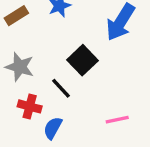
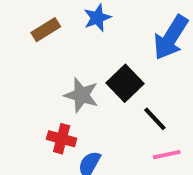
gray star: (20, 67) -> (81, 95), moved
black line: (61, 88) -> (155, 119), moved

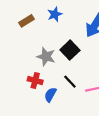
black line: (155, 119) -> (70, 82), moved

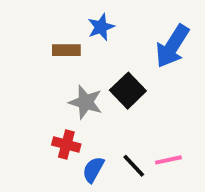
brown rectangle: (26, 21) -> (66, 50), moved, turned 32
black line: (70, 82) -> (134, 166), moved

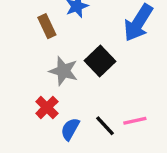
brown rectangle: (66, 50) -> (47, 26), turned 65
red cross: (66, 145) -> (47, 107), turned 30

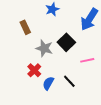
brown rectangle: (47, 26) -> (25, 27), moved
pink line: (135, 121) -> (87, 60), moved

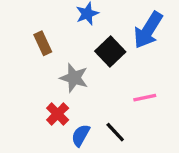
black square: (66, 42) -> (110, 51), moved

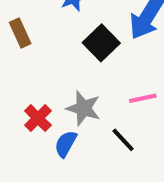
gray star: (74, 78) -> (83, 108), moved
black line: (115, 132) -> (123, 140), moved

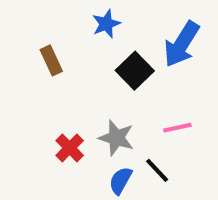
blue semicircle: (66, 144) -> (120, 181), moved

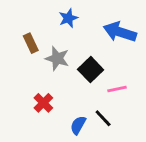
blue arrow: (182, 44) -> (120, 32), turned 76
black square: (135, 71) -> (91, 70), moved
gray star: (116, 138) -> (57, 58), moved

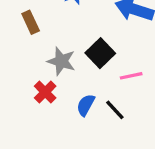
gray star: (57, 58) -> (61, 61), moved
blue semicircle: (78, 125) -> (86, 105), moved

